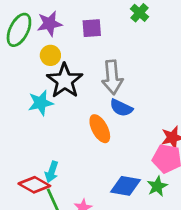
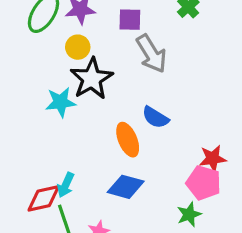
gray arrow: (112, 77) -> (151, 54), moved, turned -32
red diamond: (34, 185) -> (44, 198), turned -48
blue diamond: (126, 186) -> (126, 187), moved

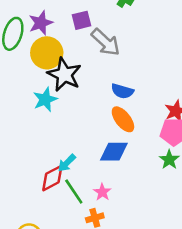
yellow circle: (78, 47) -> (47, 53), size x1.6
orange ellipse: (128, 140) -> (123, 119), moved
cyan arrow: (66, 185) -> (67, 163), turned 36

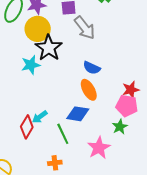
red diamond: (52, 178) -> (27, 127), turned -40
green line: (74, 191) -> (63, 134), moved
pink star: (102, 192) -> (99, 148), moved, size x1.6

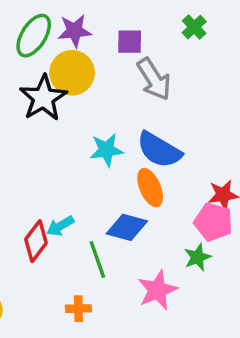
black star: (49, 48) -> (43, 98), moved
cyan star: (31, 65) -> (107, 150), moved
blue semicircle: (92, 68) -> (159, 150), size x1.5

